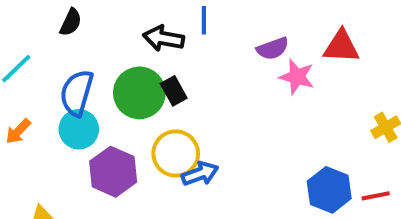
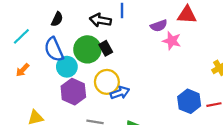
black semicircle: (71, 22) -> (57, 19), moved
red triangle: (341, 46) -> (187, 15), moved
blue semicircle: (77, 93) -> (54, 49), turned -40
cyan circle: (79, 129) -> (67, 67), moved

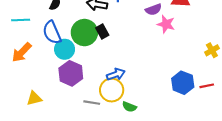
cyan line: (21, 36) -> (21, 20), turned 42
orange arrow: (23, 70) -> (22, 52), size x1.5
yellow circle: (107, 82) -> (112, 90), moved

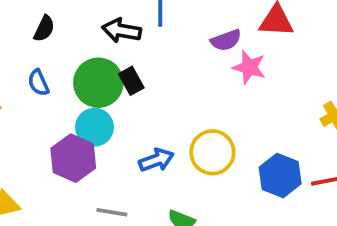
blue semicircle: (52, 33) -> (38, 83), size x0.6
cyan circle: (65, 49) -> (95, 127), moved
yellow circle: (112, 90) -> (212, 152), moved

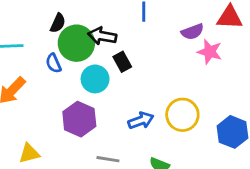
black arrow: (122, 30) -> (102, 36), moved
green circle: (98, 83) -> (76, 43), moved
cyan circle: (95, 127) -> (95, 79), moved

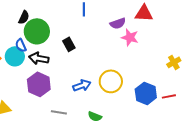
black arrow: (102, 36) -> (39, 58), moved
cyan circle: (95, 79) -> (15, 56), moved

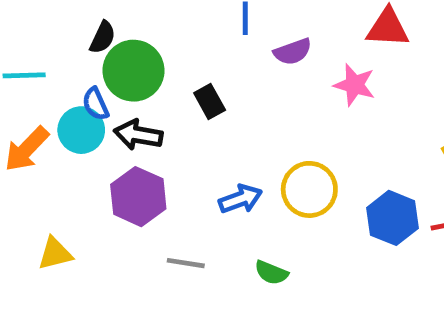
purple semicircle: (118, 23) -> (293, 52), moved

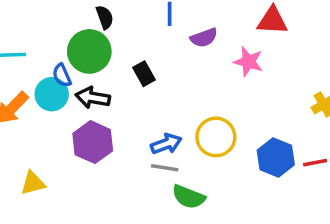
black semicircle: (103, 37) -> (105, 17), moved, turned -45
gray line: (186, 263) -> (165, 168), moved
green semicircle: (271, 273) -> (189, 197), size x1.4

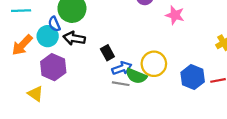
black rectangle: (144, 74) -> (107, 53), moved
purple hexagon: (93, 142) -> (53, 67), moved
yellow triangle: (33, 183) -> (35, 94), turned 49
green semicircle: (189, 197) -> (136, 76), moved

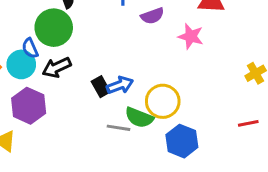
black arrow: (74, 38) -> (57, 67), turned -35
blue arrow: (122, 68) -> (120, 85), moved
blue hexagon: (193, 77) -> (182, 141), moved

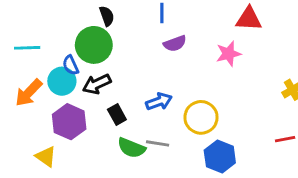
purple semicircle: (152, 16) -> (175, 43), moved
pink star: (191, 36) -> (229, 54), turned -30
black rectangle: (101, 87) -> (117, 114), moved
green semicircle: (139, 118) -> (131, 148), moved

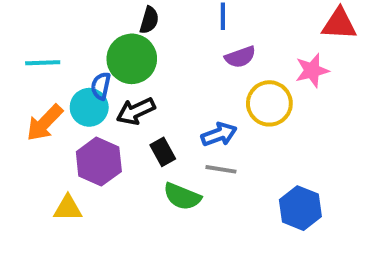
black semicircle: (107, 16) -> (149, 20), turned 36
blue semicircle: (71, 65) -> (101, 86), turned 36
yellow circle: (201, 117) -> (269, 103), moved
gray line: (158, 143) -> (221, 169), moved
yellow triangle: (46, 156) -> (68, 208), turned -35

